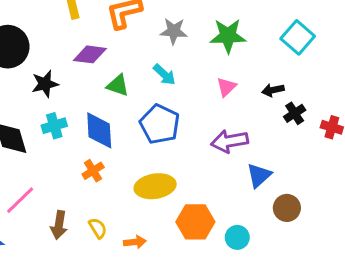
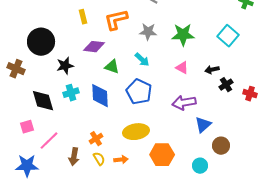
pink triangle: (226, 87) -> (182, 68), turned -48
orange cross: (93, 171) -> (96, 139), moved
cyan circle: (237, 237) -> (200, 166), moved
orange arrow: (135, 242) -> (121, 160), moved

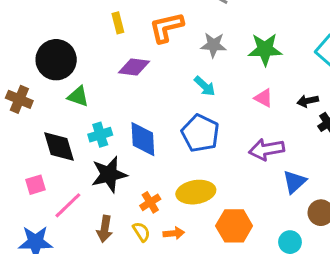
black star: (65, 66) -> (109, 174), moved, size x1.4
green triangle: (112, 67) -> (78, 96), moved
orange cross: (96, 139) -> (150, 202), moved

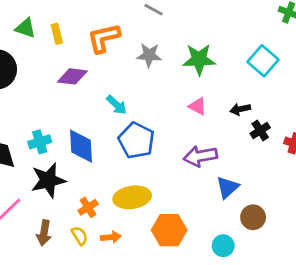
cyan arrow: (205, 86) -> (117, 105), moved
green triangle: (78, 96) -> (25, 28), moved

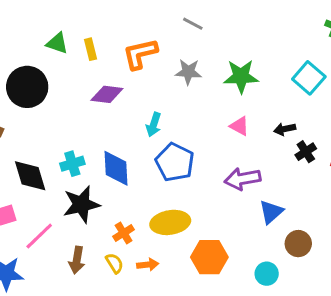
cyan arrow: (117, 105) -> (154, 125), turned 65

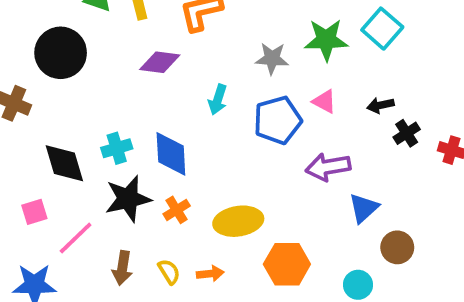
gray star: (188, 72) -> (272, 58), moved
cyan square: (309, 78) -> (382, 29), moved
blue pentagon: (175, 162) -> (278, 120), moved, turned 30
orange cross: (124, 233) -> (177, 210), moved

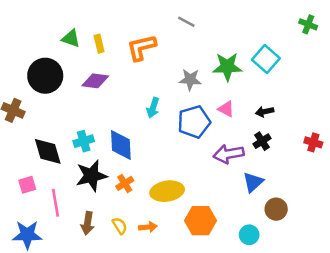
purple diamond: (160, 62) -> (95, 81), moved
black cross: (407, 133) -> (262, 141), moved
pink line: (76, 238) -> (55, 203), turned -56

